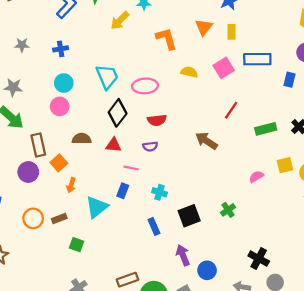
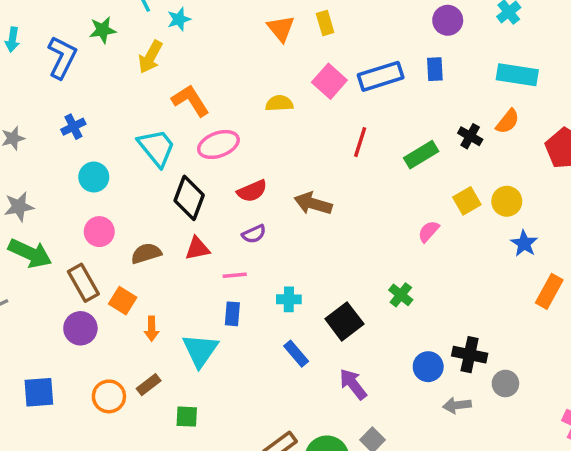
orange L-shape: (166, 39) -> (190, 101), moved
blue rectangle: (257, 59) -> (381, 76), moved
pink circle: (60, 106) -> (99, 232), moved
brown arrow: (206, 141) -> (313, 204), moved
blue circle: (207, 270) -> (428, 367), moved

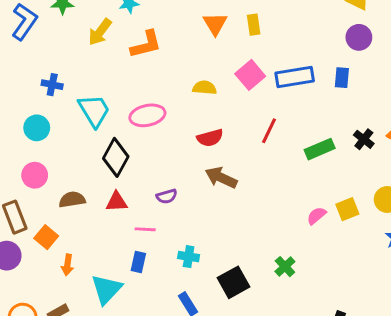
orange L-shape: (190, 101) -> (146, 44), moved, turned 100
blue cross: (73, 127) -> (52, 85), moved, turned 30
red semicircle: (252, 191) -> (210, 138), moved
yellow square: (467, 201) -> (347, 209), moved

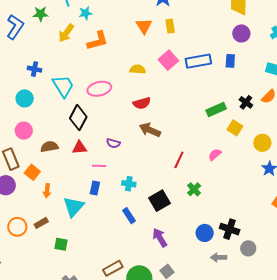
red line: (269, 131) -> (179, 160), moved
purple semicircle: (167, 196) -> (113, 143), turned 32
yellow square: (347, 209) -> (235, 128), moved, turned -35

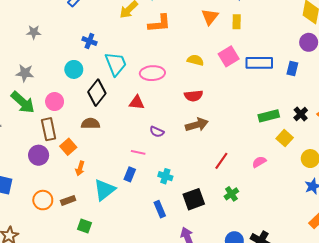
black diamond: (78, 118) -> (97, 93), moved
brown arrow: (150, 130) -> (197, 125), turned 130
pink circle: (24, 131) -> (55, 102), moved
red triangle: (79, 147) -> (137, 103), moved

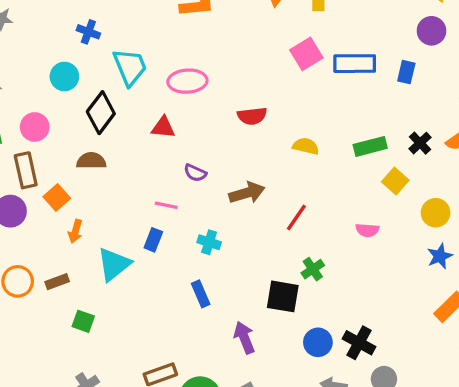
yellow semicircle: (195, 60) -> (306, 146), moved
brown arrow: (197, 125) -> (247, 193), moved
pink semicircle: (259, 162) -> (367, 230), moved, turned -144
black square: (194, 199) -> (283, 296), moved, turned 30

